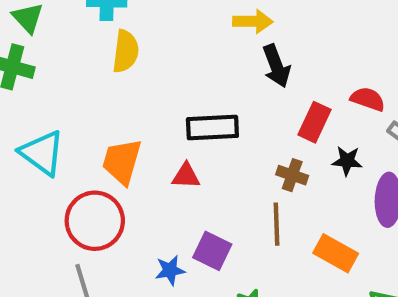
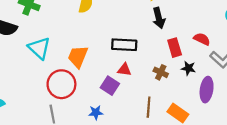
red rectangle: (314, 122) -> (175, 48), turned -48
red triangle: (186, 176) -> (124, 70), moved
brown line: (276, 224) -> (149, 107), moved
purple square: (212, 251) -> (110, 86), moved

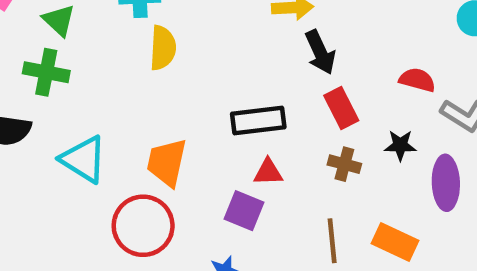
red rectangle: (175, 48) -> (341, 108), moved

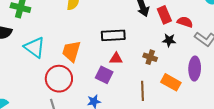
red rectangle: (341, 108) -> (164, 15), moved
black star: (400, 145) -> (169, 40), moved
orange rectangle: (395, 242) -> (171, 82), moved

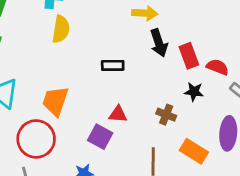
black rectangle: (113, 35) -> (113, 65), moved, size x0.7

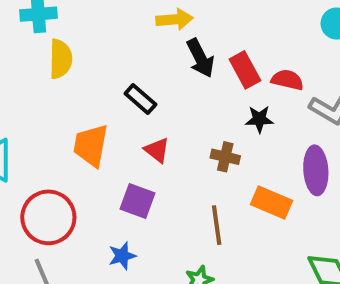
black rectangle: (113, 65) -> (140, 99), turned 50
orange trapezoid: (55, 101) -> (91, 145), moved
red triangle: (118, 114) -> (157, 150), moved, turned 42

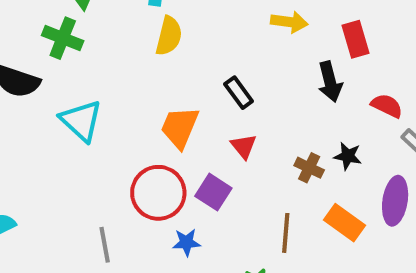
black arrow: (200, 58) -> (330, 82), moved
red rectangle: (245, 70) -> (355, 39), moved
black star: (259, 119) -> (348, 156), moved
red circle: (48, 217) -> (158, 193), moved

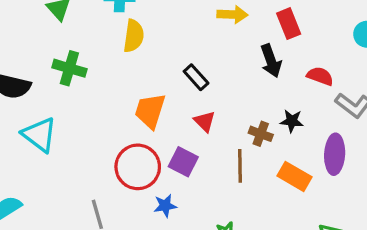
green cross: (63, 38) -> (69, 68), moved
cyan triangle: (81, 121) -> (39, 135), moved
brown line: (286, 233) -> (240, 166), moved

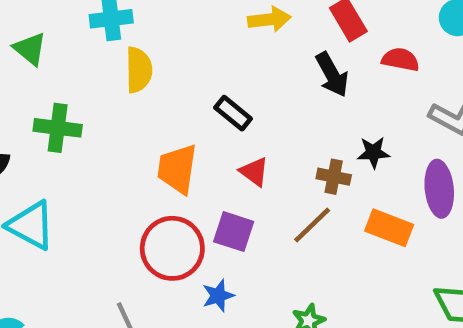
red semicircle: (320, 76) -> (401, 60), moved
brown line: (240, 166) -> (312, 225), turned 56

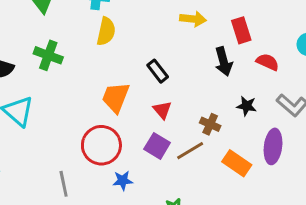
black star: (373, 152) -> (247, 106), moved
purple square: (234, 232) -> (157, 146), moved

